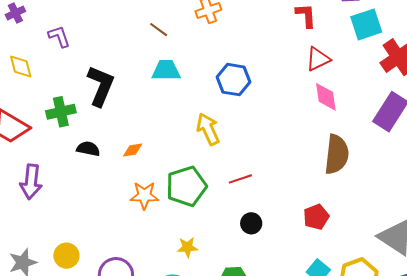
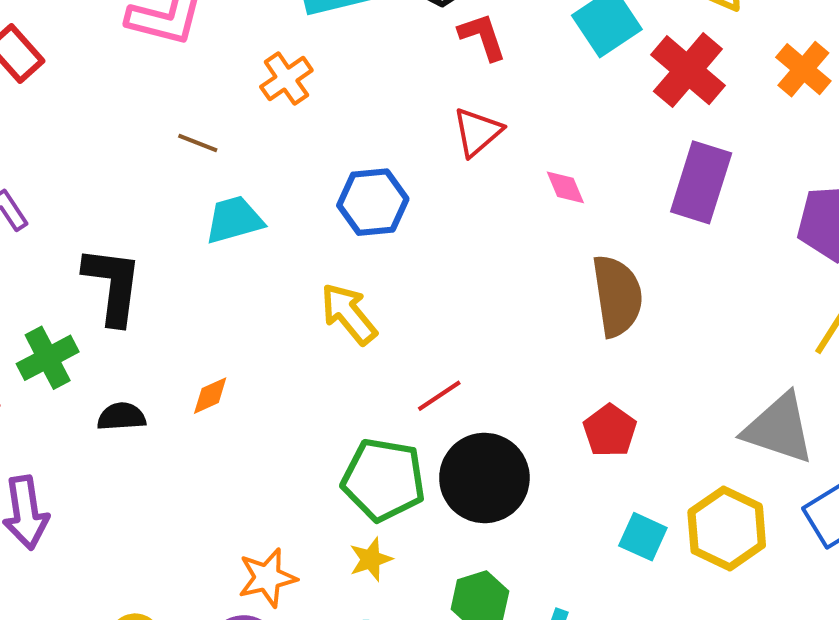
red triangle: (318, 59) -> (477, 132), moved
pink diamond: (326, 97) -> (565, 187), size x0.7
green pentagon: (186, 186) -> (384, 480), moved, turned -30
orange star: (144, 195) -> (267, 578), moved
black circle: (251, 223) -> (484, 478), size x2.0

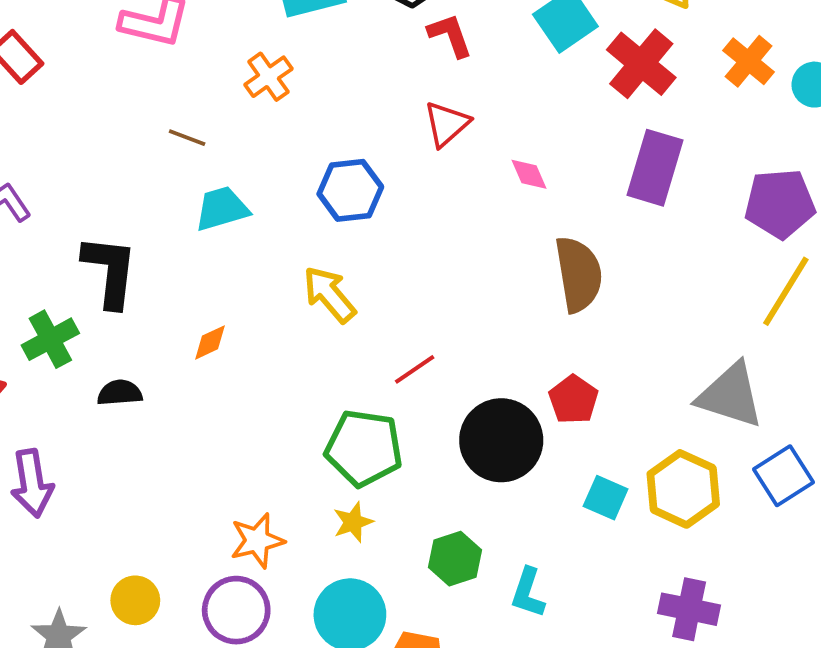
orange diamond: (210, 396) -> (210, 342), moved
black circle: (484, 478) -> (501, 440), moved

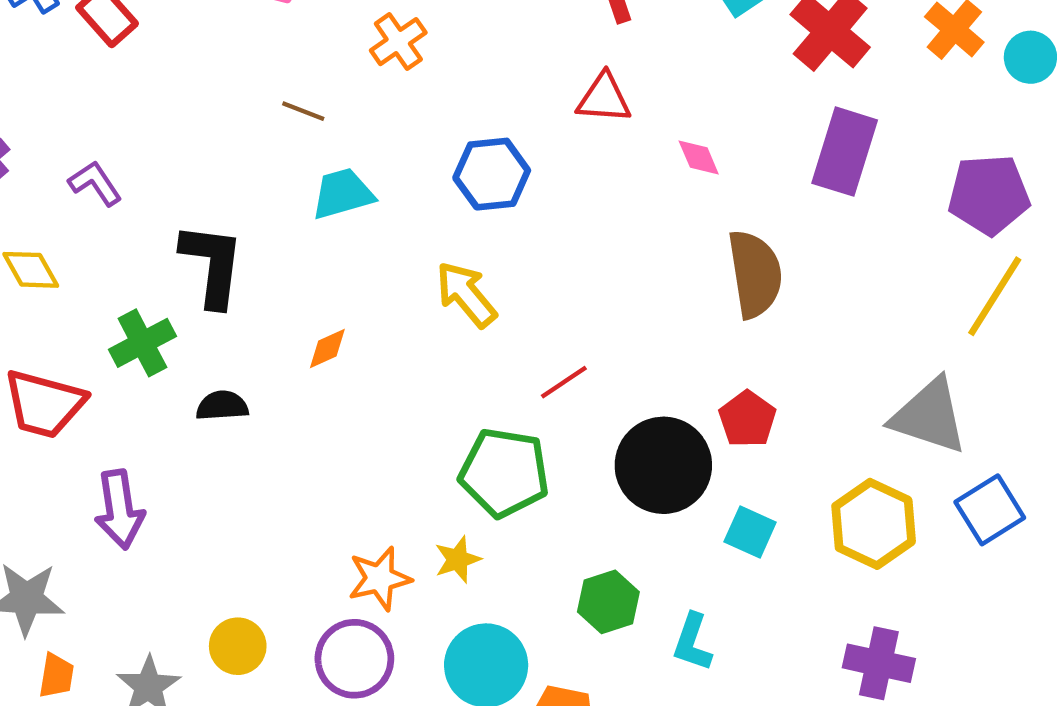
red triangle: (447, 124) -> (604, 98), turned 45
cyan square: (606, 498) -> (750, 532), moved
yellow star: (353, 522) -> (458, 559), moved

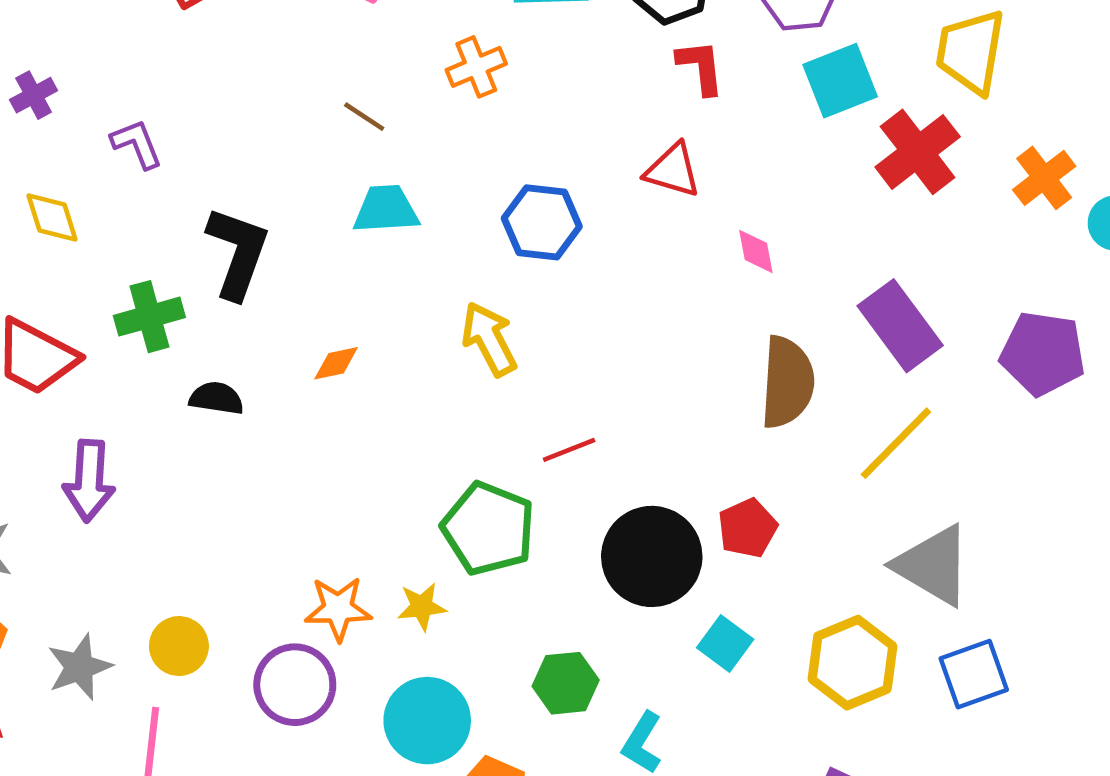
purple rectangle: (845, 152) -> (900, 326), moved, turned -66
yellow line: (995, 296) -> (896, 443), moved

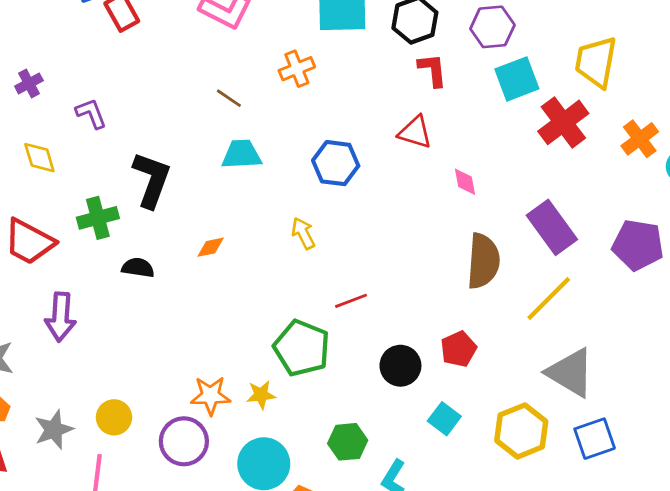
yellow arrow: (489, 339) -> (303, 233), size x0.7
black circle: (652, 556) -> (400, 366), size x0.7

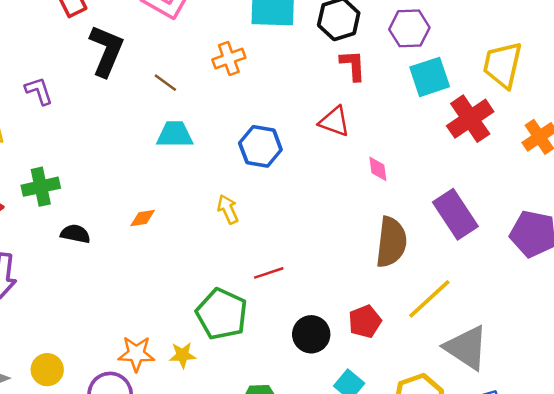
black L-shape: (152, 180) -> (106, 51), moved
yellow line: (549, 298) -> (429, 299), moved

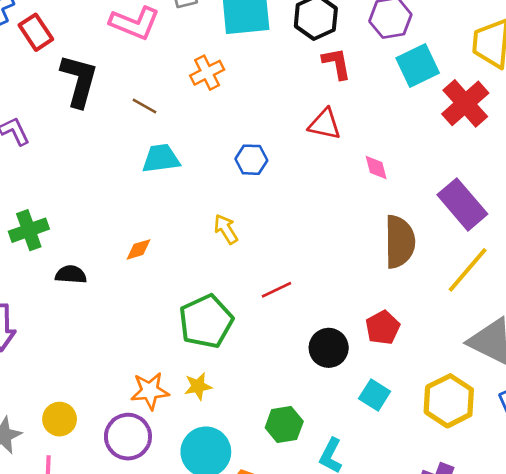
blue hexagon: (260, 146) -> (251, 160), size x0.7
yellow line: (429, 299) -> (468, 270), moved
green pentagon: (222, 314) -> (206, 321), moved, turned 30

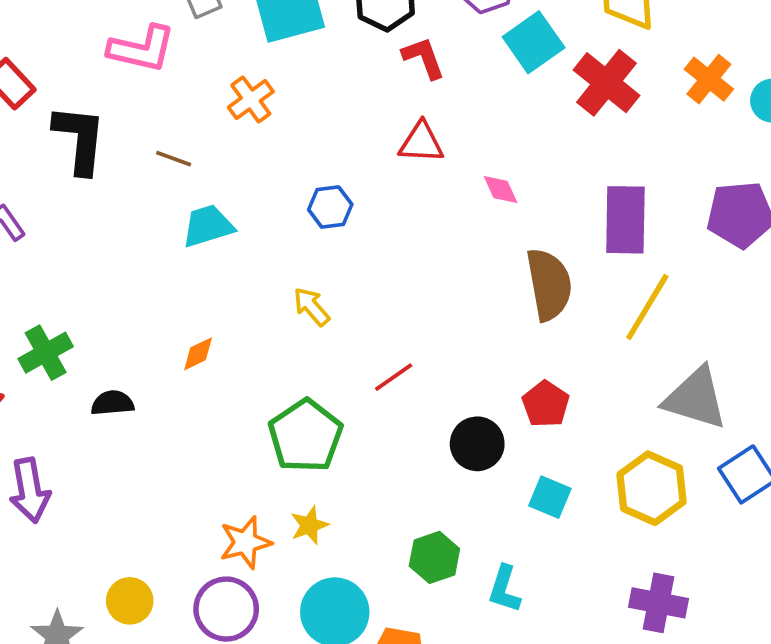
purple rectangle: (462, 204) -> (625, 220), turned 51

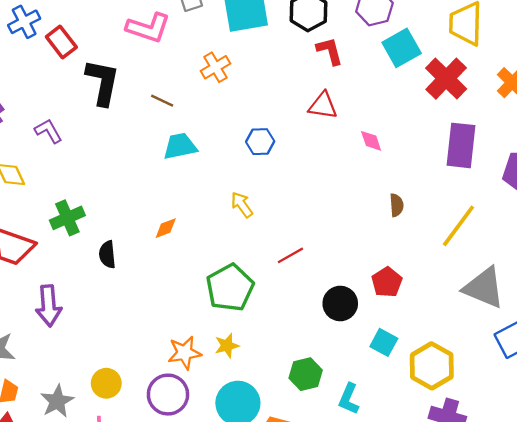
purple rectangle: (625, 220) -> (461, 145), moved
brown semicircle: (549, 284) -> (397, 205), size x0.5
black semicircle: (112, 403) -> (107, 254), turned -96
yellow hexagon: (652, 488) -> (432, 366), moved

